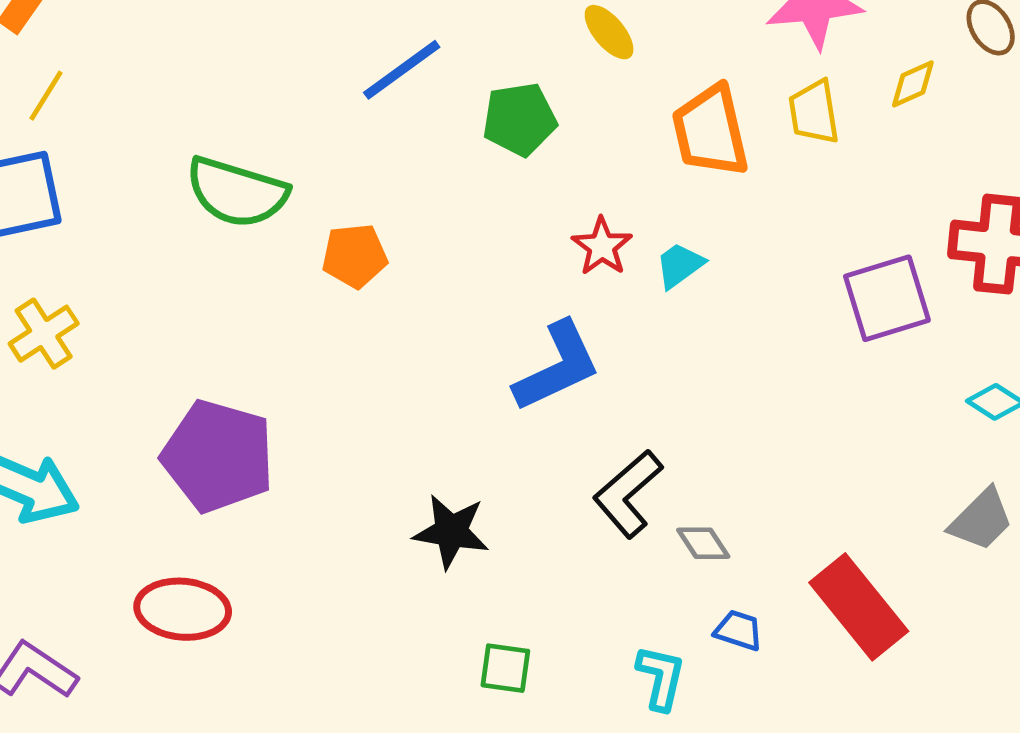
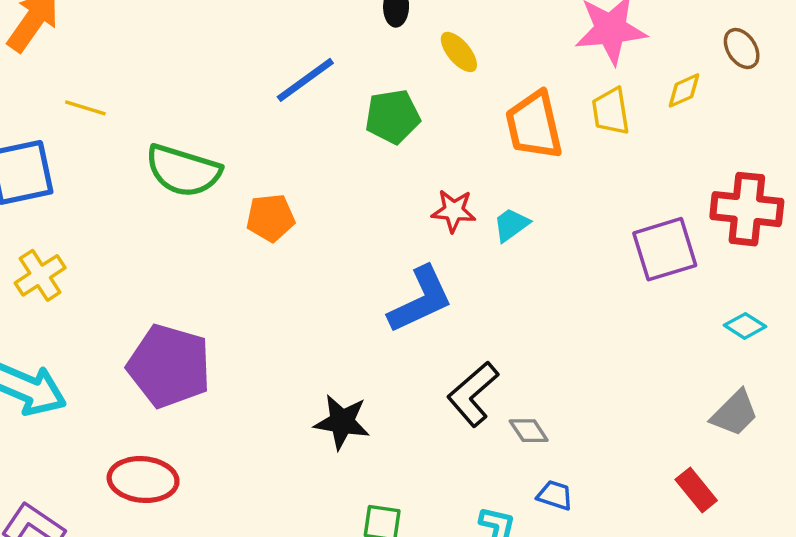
yellow line: (46, 96) -> (85, 108), moved, turned 75
red star: (602, 246) -> (454, 211), turned -30
red rectangle: (859, 607) -> (696, 490), moved, size x0.6

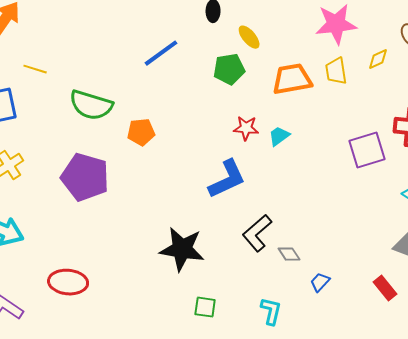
green pentagon: (393, 117) -> (229, 69), moved
orange trapezoid: (534, 125) -> (292, 79), turned 93
purple pentagon: (169, 366) -> (85, 177), moved
black star: (342, 422) -> (182, 249), size x1.4
blue trapezoid: (555, 495) -> (320, 282), moved, turned -65

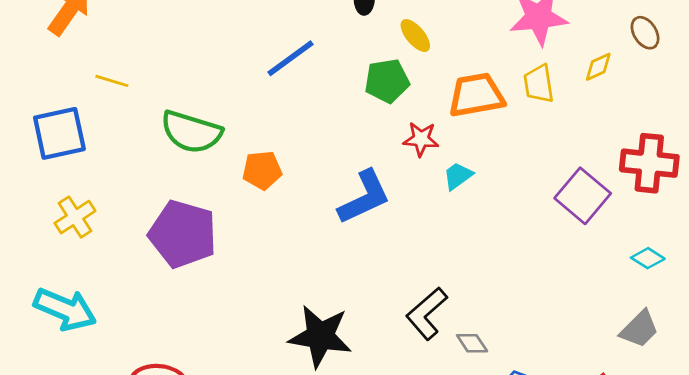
red star: (246, 128) -> (421, 139), moved
purple square: (367, 150) -> (583, 196), turned -33
blue L-shape: (227, 179) -> (364, 197), moved

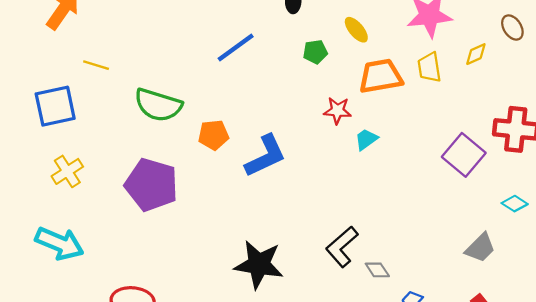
yellow ellipse: (415, 36) -> (356, 30), moved
green pentagon: (387, 81) -> (315, 52), moved, size x0.7
blue L-shape: (364, 197) -> (266, 156), moved
gray trapezoid: (639, 329) -> (480, 248), moved

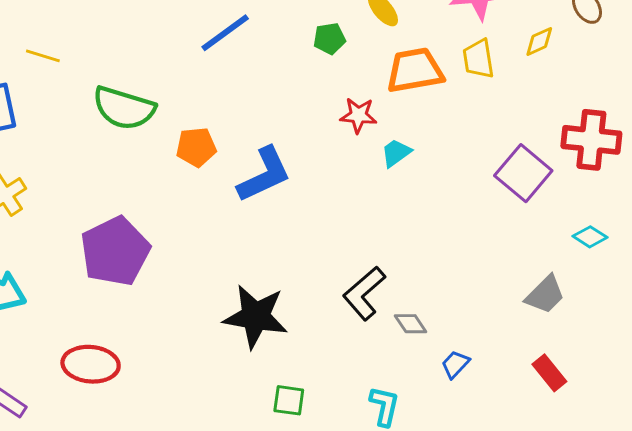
purple pentagon: (151, 185) -> (115, 251), moved, turned 30

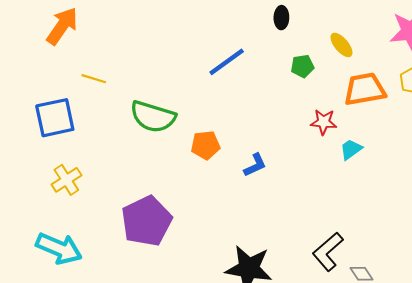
blue L-shape: (264, 175) -> (255, 165), size x0.6

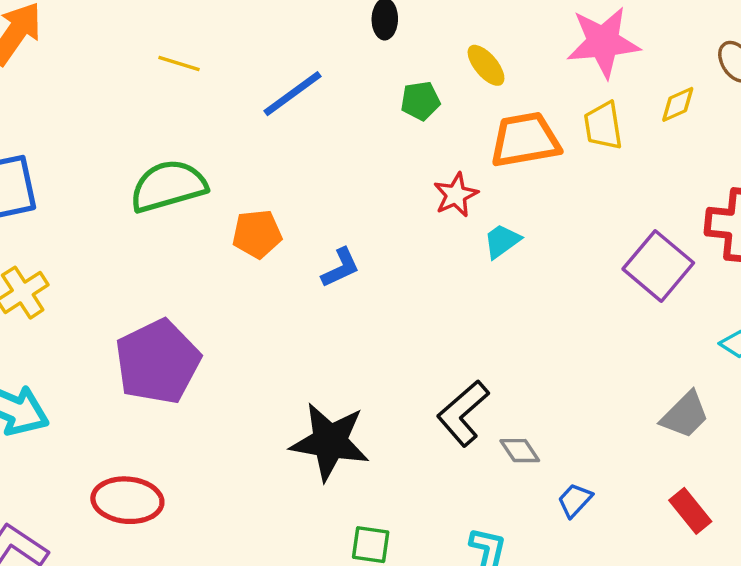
yellow line: (94, 79) -> (179, 64), moved
green semicircle: (153, 117) -> (168, 186), turned 147
red star: (324, 122) -> (456, 195), turned -30

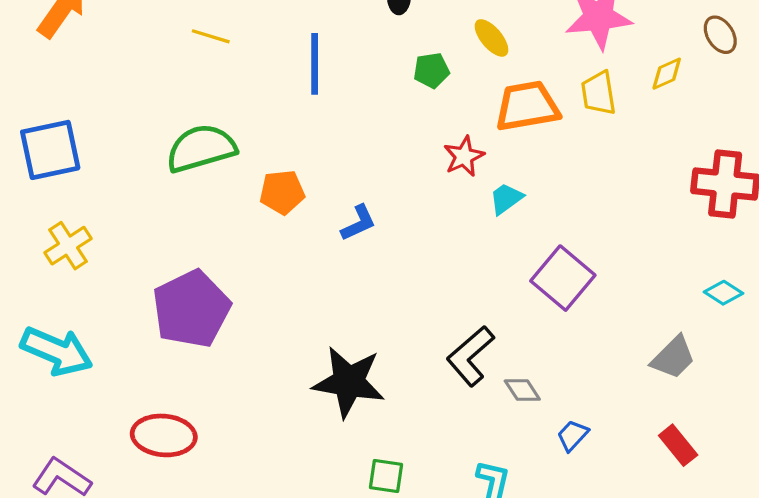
blue line: (293, 94) -> (315, 64), turned -54
purple square: (658, 266) -> (563, 278), moved

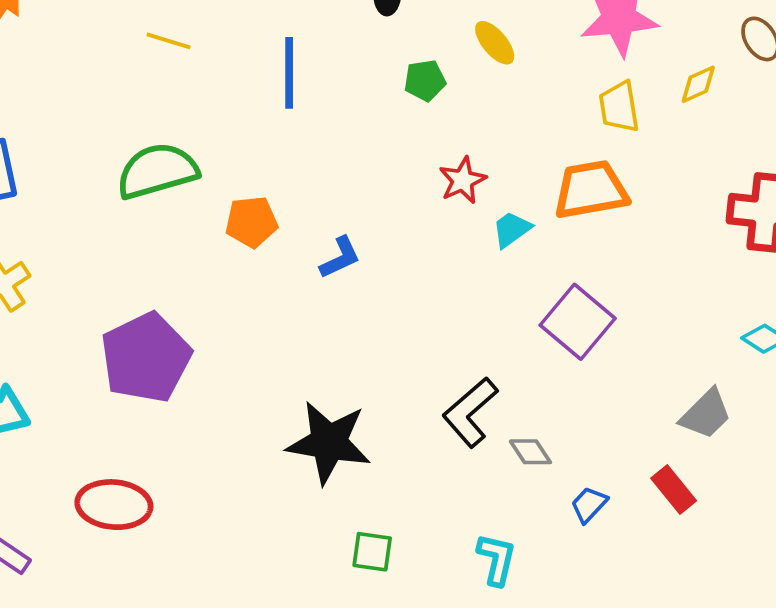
orange trapezoid: (527, 106) -> (591, 190), moved
red rectangle: (678, 445) -> (674, 489), moved

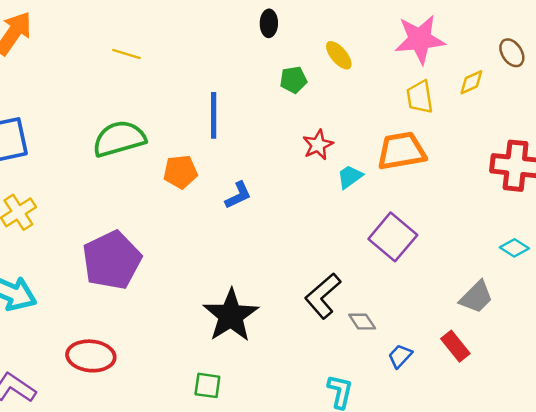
blue line: (289, 73) -> (214, 115), moved
black star: (329, 442) -> (231, 315), turned 30
green square: (372, 552) -> (207, 385), moved

